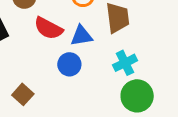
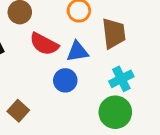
green circle: (137, 96) -> (115, 112), moved

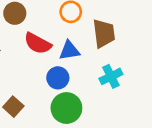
green circle: (115, 112) -> (66, 108), moved

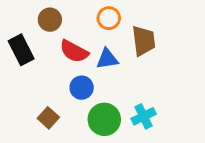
cyan cross: (111, 76) -> (144, 116), moved
blue circle: (58, 78) -> (82, 88), moved

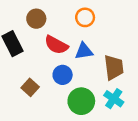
brown trapezoid: (144, 41) -> (114, 67), moved
cyan cross: (144, 116) -> (114, 99), turned -30
brown square: (48, 118) -> (30, 87), moved

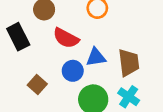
blue triangle: (84, 51) -> (96, 57), moved

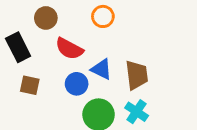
blue triangle: (96, 57) -> (101, 69), turned 35
brown square: (37, 84) -> (30, 85), moved, turned -30

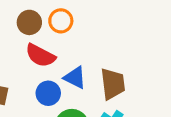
orange circle: (103, 16) -> (61, 21), moved
brown circle: (46, 18) -> (29, 22), moved

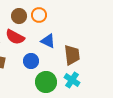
red semicircle: (40, 55) -> (15, 37), moved
blue triangle: (75, 78) -> (48, 41), moved

